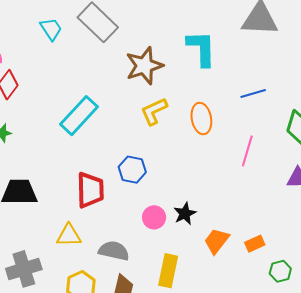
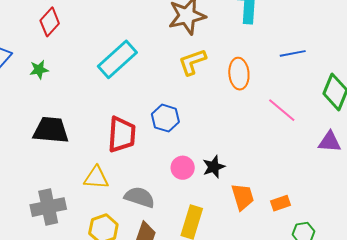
pink line: (247, 151) -> (282, 110), turned -72
orange trapezoid: (216, 241) -> (243, 197), turned 120

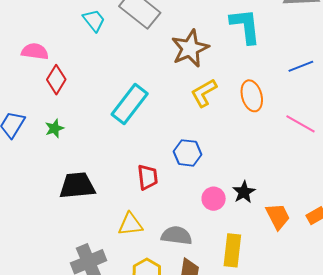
red trapezoid: (122, 135) -> (148, 177), size x0.7

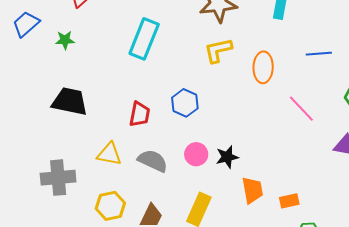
cyan rectangle: (130, 104) -> (144, 39), turned -33
gray semicircle: (177, 235) -> (153, 161), moved

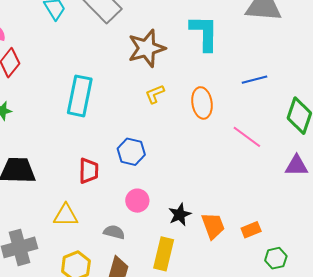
yellow L-shape: (218, 50) -> (155, 94), size x0.7
pink circle: (196, 154) -> (137, 201), moved
black star: (227, 157) -> (180, 215), moved
gray semicircle: (153, 161) -> (114, 232), moved, size x0.7

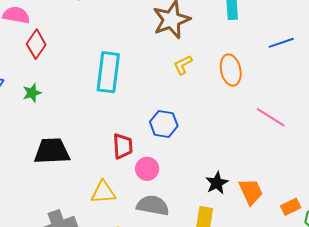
pink line: (247, 137) -> (271, 117), moved
pink circle: (137, 201) -> (147, 169), moved
orange rectangle: (251, 230) -> (291, 207), moved
gray semicircle: (114, 232) -> (153, 205), size x1.5

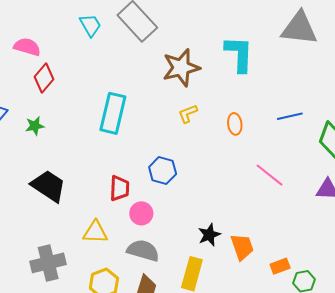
blue line: (281, 43) -> (290, 116), moved
orange ellipse: (231, 70) -> (235, 124), size x0.7
black trapezoid: (52, 151) -> (48, 186), turned 30

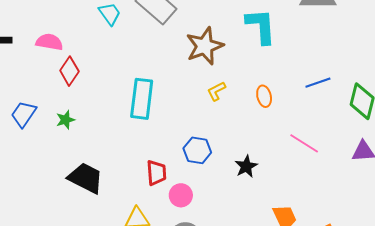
black star: (209, 235) -> (246, 166), moved

